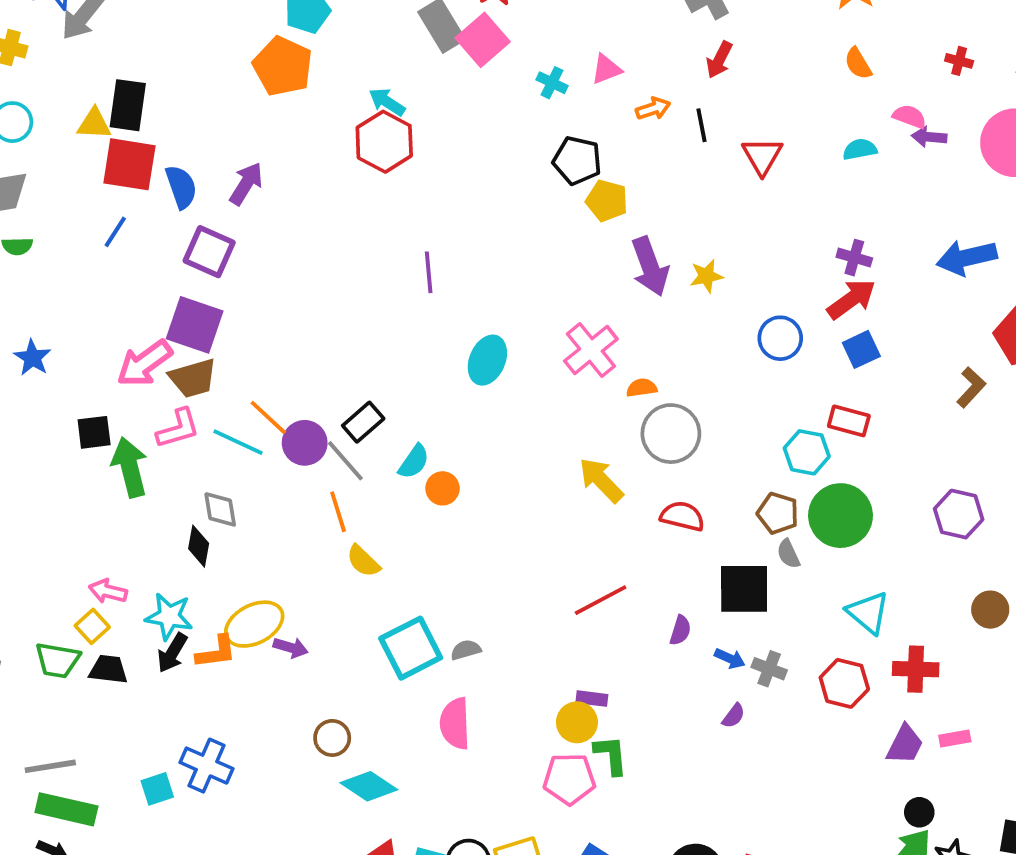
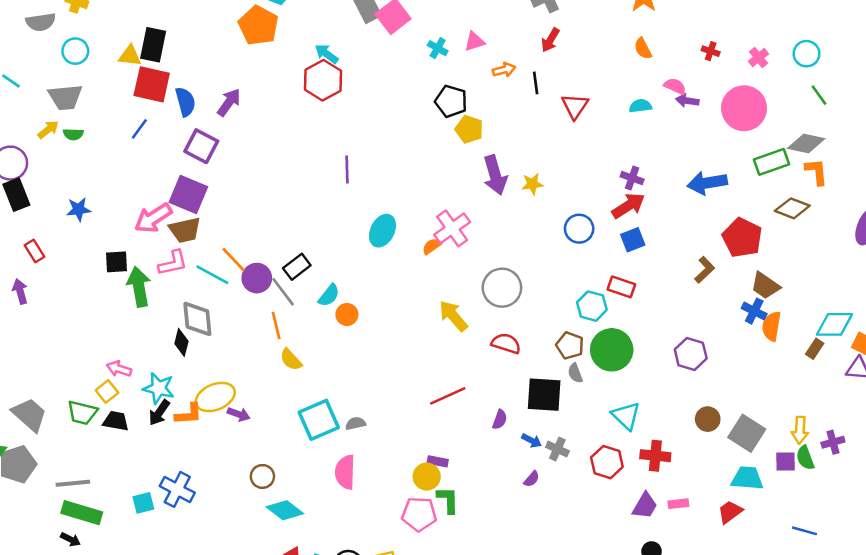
blue star: (32, 358) -> (79, 209), turned 30
orange semicircle: (642, 388) -> (432, 246), moved, turned -30
gray diamond: (220, 509) -> (197, 319), size x1.4

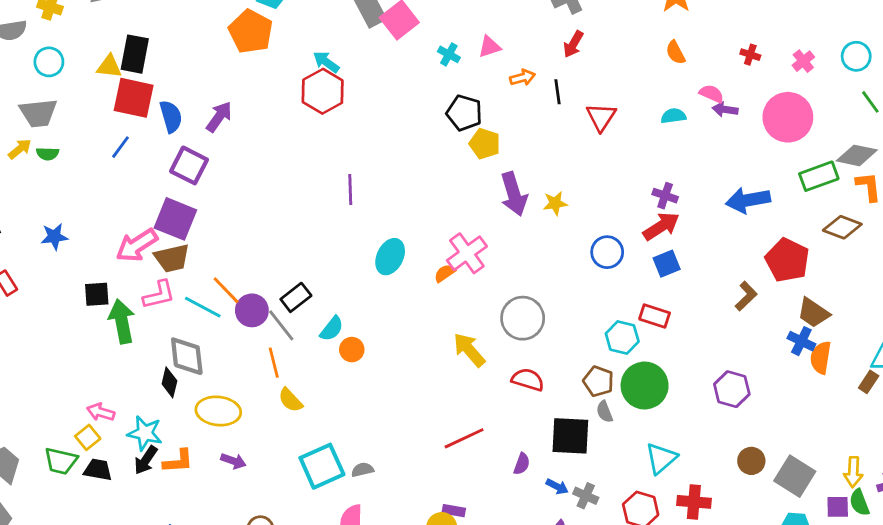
yellow ellipse: (215, 397) -> (218, 411), moved, turned 30
cyan triangle: (626, 416) -> (661, 458), turned 36

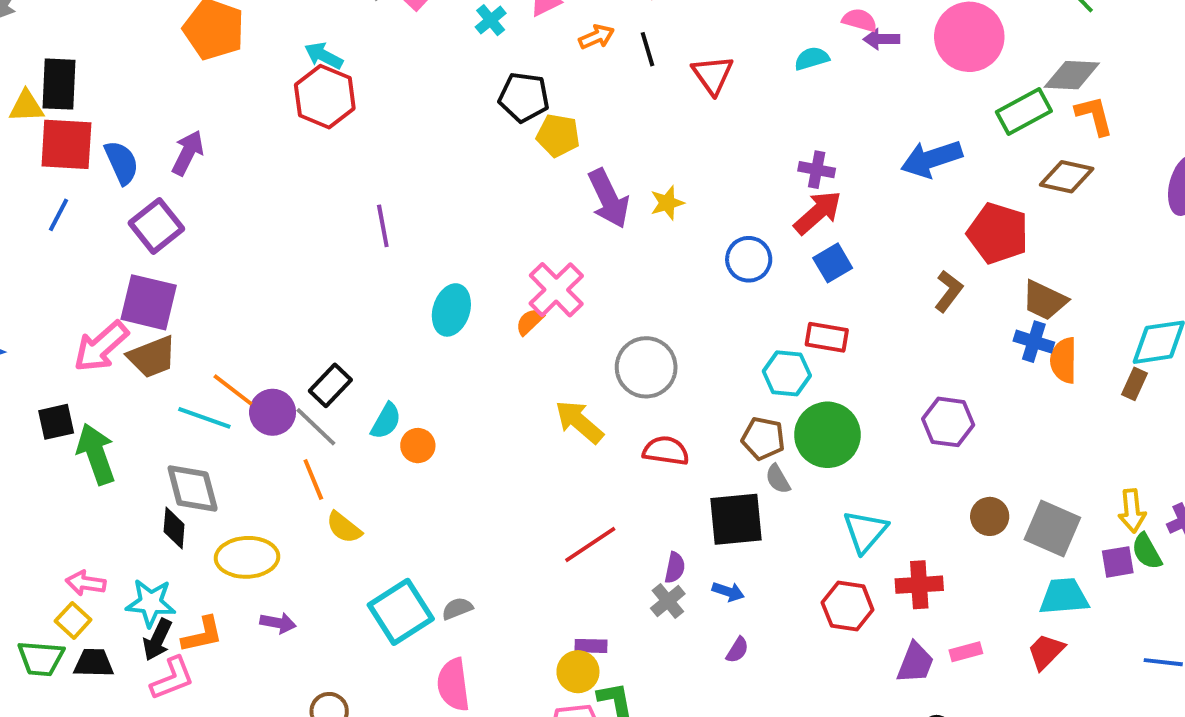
cyan cross: (449, 54) -> (491, 20), turned 30
purple square: (189, 165) -> (156, 226), turned 33
pink L-shape: (159, 295) -> (172, 678), moved
gray cross: (586, 496) -> (668, 601), moved, turned 35

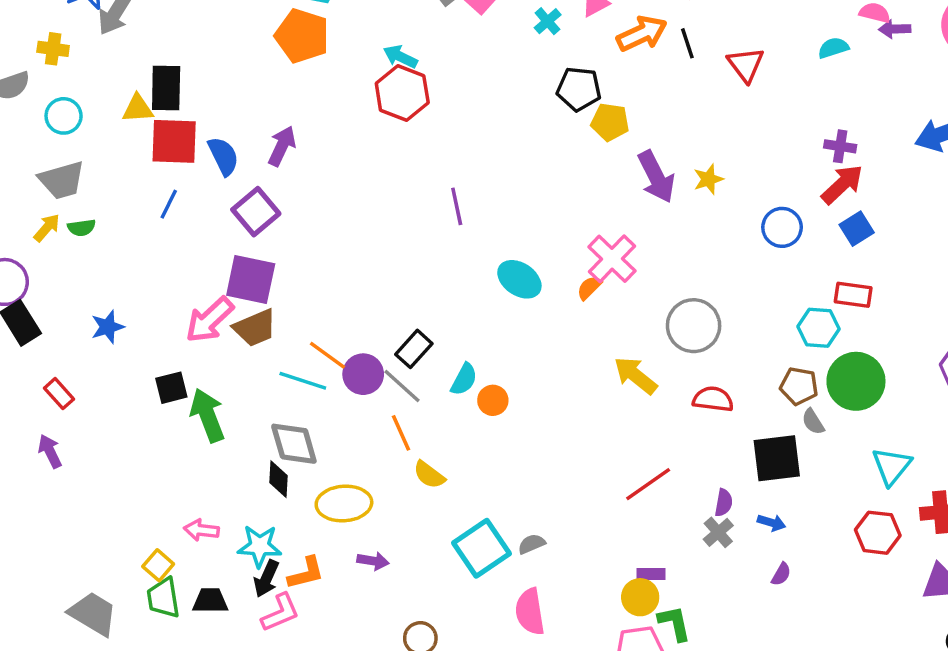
orange arrow: (596, 37) -> (642, 34), size x1.6
cyan ellipse: (451, 310) -> (519, 279), turned -72
yellow square: (73, 620) -> (158, 565), moved
green trapezoid: (41, 658) -> (163, 598), turned 78

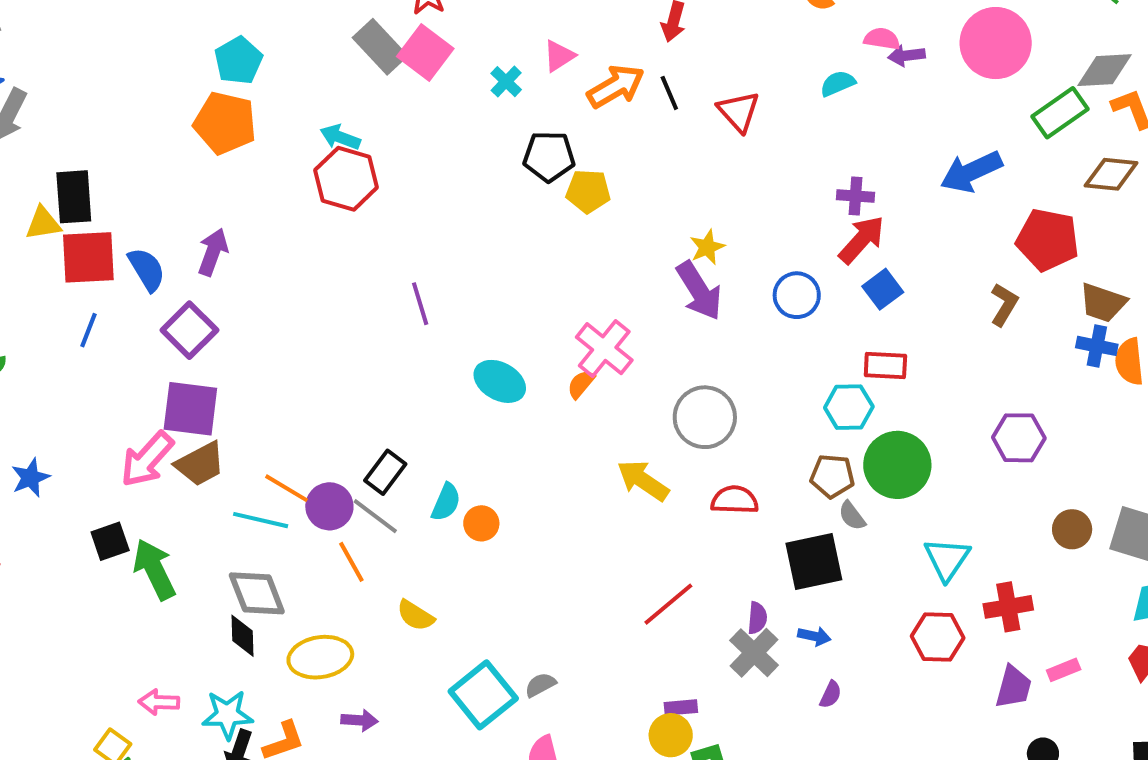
purple arrow: (656, 177) -> (699, 291), moved
orange line: (401, 433) -> (351, 562), moved
gray cross: (718, 532) -> (754, 653), size x1.4

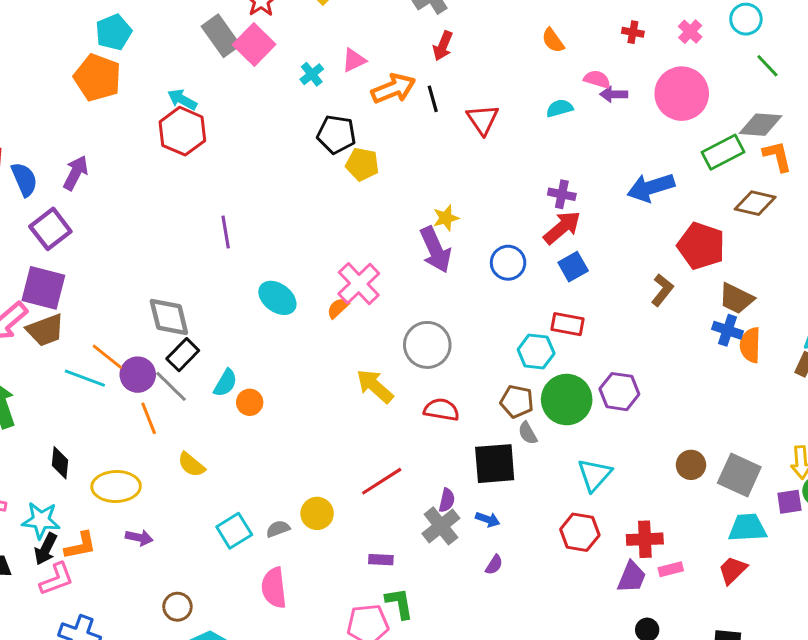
purple hexagon: (1019, 438) -> (619, 392), moved
gray diamond: (257, 593) -> (169, 317), moved
red cross: (1008, 607) -> (645, 539), moved
cyan square: (483, 695) -> (234, 531), size x0.7
yellow circle: (671, 735) -> (317, 513), moved

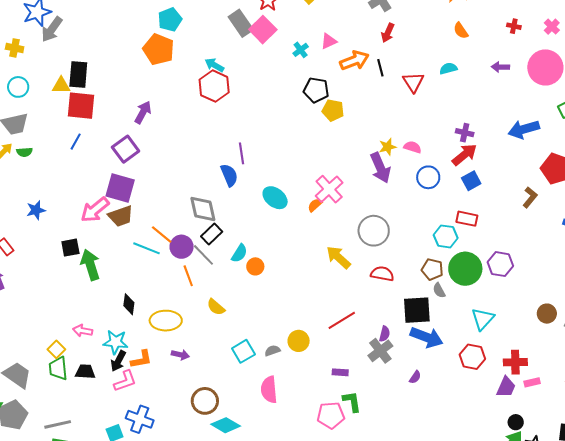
pink semicircle: (597, 79) -> (413, 147), moved
cyan semicircle: (560, 108) -> (448, 68), moved
blue semicircle: (24, 179) -> (229, 175), moved
blue arrow: (488, 519) -> (427, 337), moved, size x2.0
brown circle: (177, 607) -> (205, 401), size x1.4

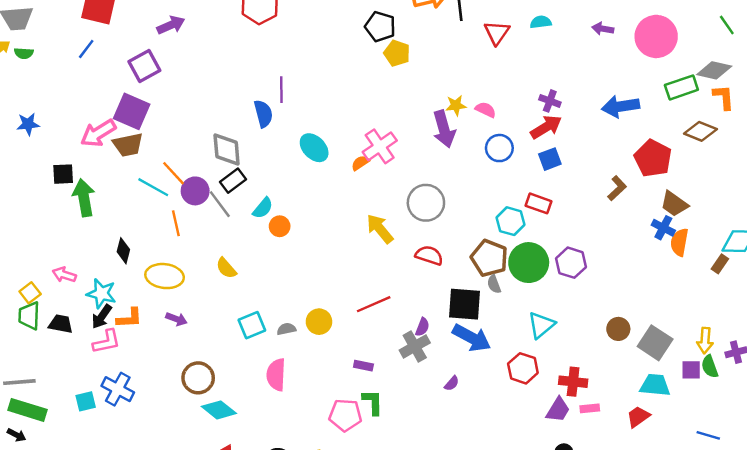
purple arrow: (143, 112) -> (171, 25), turned 30
brown pentagon: (432, 269) -> (489, 258), size x1.4
orange line: (188, 276) -> (176, 223), moved

